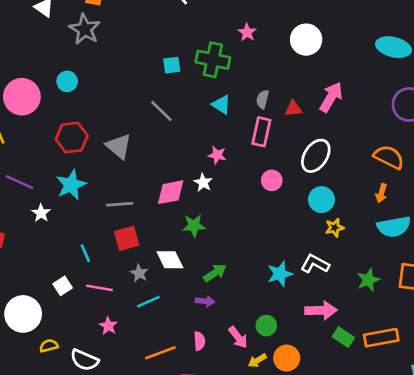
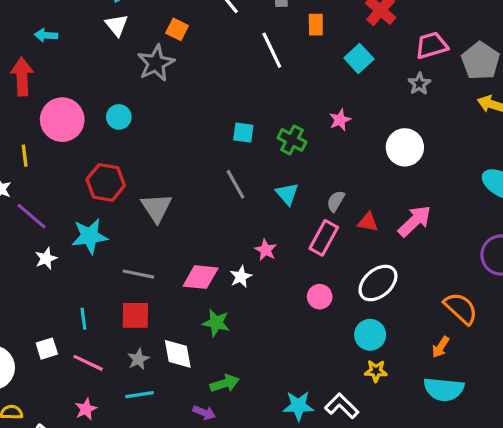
green cross: (213, 60) -> (292, 140), size x0.7
gray line: (161, 111) -> (235, 184), moved

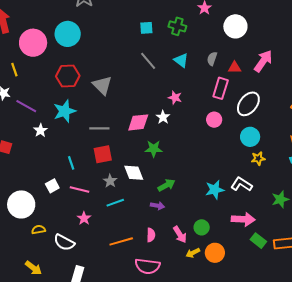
cyan circle: (119, 117) -> (68, 34), size x1.6
white circle: (405, 147) -> (235, 26), moved
pink rectangle: (324, 238) -> (221, 88), moved

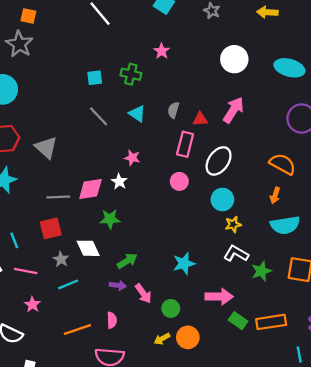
white circle: (235, 26) -> (234, 59), moved
gray line: (99, 128) -> (58, 197), moved
white L-shape: (241, 184) -> (236, 254), moved
pink arrow: (180, 235) -> (143, 293), moved

